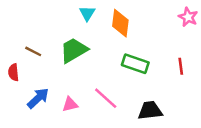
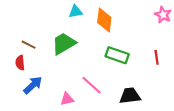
cyan triangle: (87, 13) -> (76, 12), turned 48
red semicircle: (13, 72) -> (20, 63), moved
pink triangle: (70, 104) -> (67, 99), moved

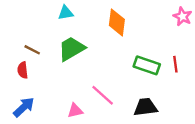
cyan triangle: (76, 12) -> (66, 13), moved
green rectangle: (117, 55) -> (147, 65), moved
blue arrow: (33, 85) -> (24, 107), moved

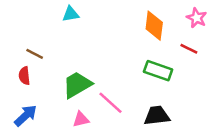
orange diamond: (117, 22) -> (154, 26), moved
green trapezoid: (72, 49) -> (77, 85), moved
red line: (175, 64) -> (189, 49), moved, turned -56

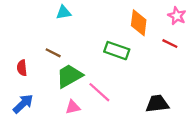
brown line: (35, 54) -> (53, 53), moved
green rectangle: (158, 71) -> (117, 51), moved
black trapezoid: (157, 116) -> (157, 104), moved

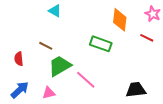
cyan triangle: (64, 12) -> (55, 11), turned 40
pink triangle: (73, 107) -> (49, 93), moved

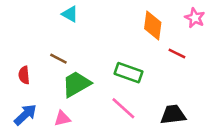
red line: (147, 38) -> (177, 54), moved
green rectangle: (101, 44) -> (129, 73), moved
pink line: (86, 80) -> (123, 108), moved

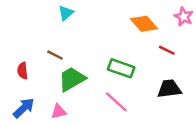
cyan triangle: (70, 14) -> (66, 13), turned 49
orange diamond: (153, 25) -> (144, 24), turned -48
black trapezoid: (173, 115) -> (169, 89), moved

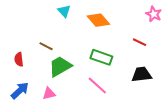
cyan triangle: (66, 13) -> (64, 11), moved, turned -32
orange diamond: (144, 24) -> (98, 20), moved

